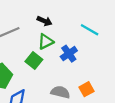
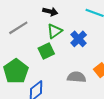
green square: (34, 60) -> (46, 51), turned 35

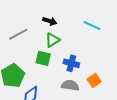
blue cross: (79, 39) -> (71, 63), moved, turned -35
green square: (46, 51) -> (43, 58), turned 35

